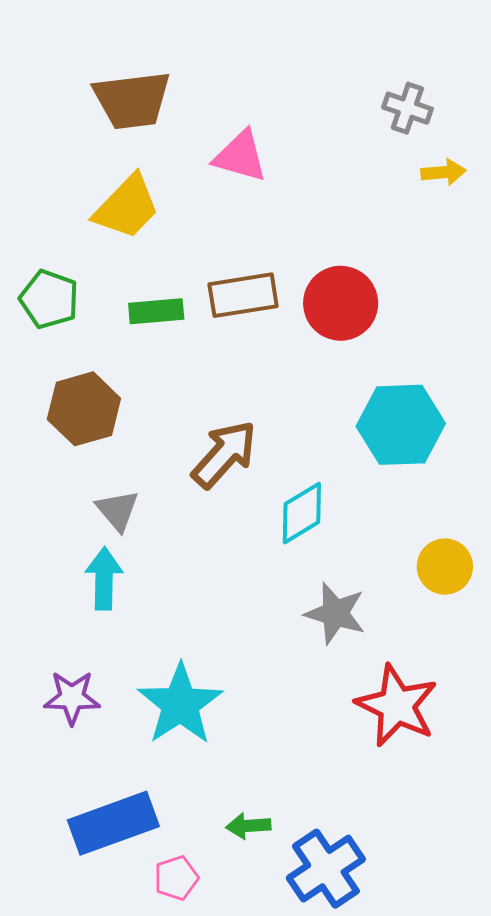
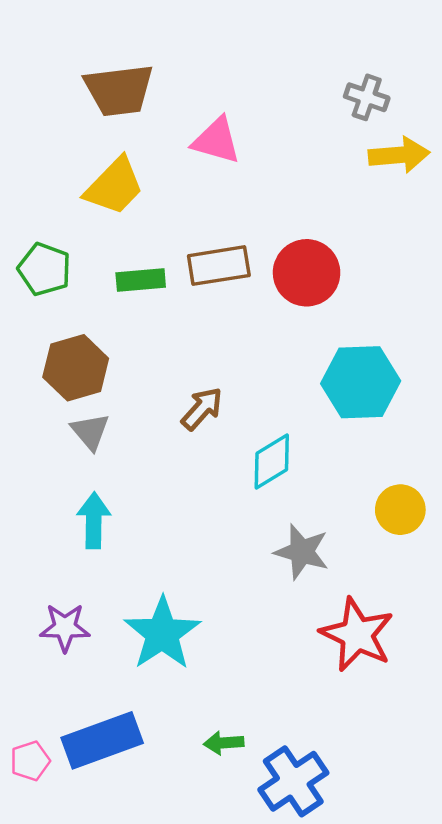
yellow arrow: (444, 172) -> (399, 155), size x1.5
brown arrow: (224, 454) -> (202, 409), size x0.7
gray triangle: (117, 510) -> (90, 431), moved
pink pentagon: (176, 878) -> (30, 761), moved

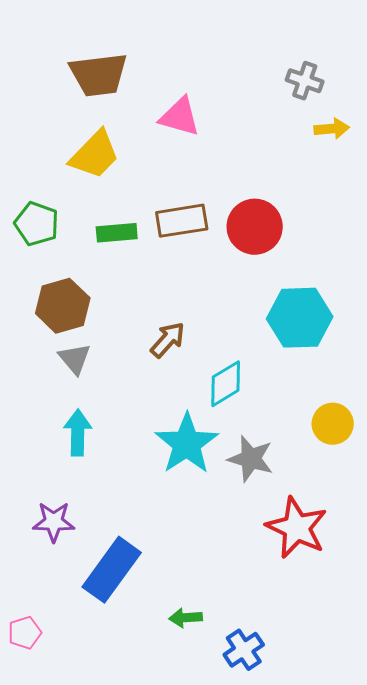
yellow arrow: (399, 155) -> (332, 129), size x0.7
cyan star: (162, 633) -> (187, 444), moved
blue rectangle: (102, 740) -> (112, 570), moved, turned -34
blue cross: (293, 781) -> (244, 650), size x0.7

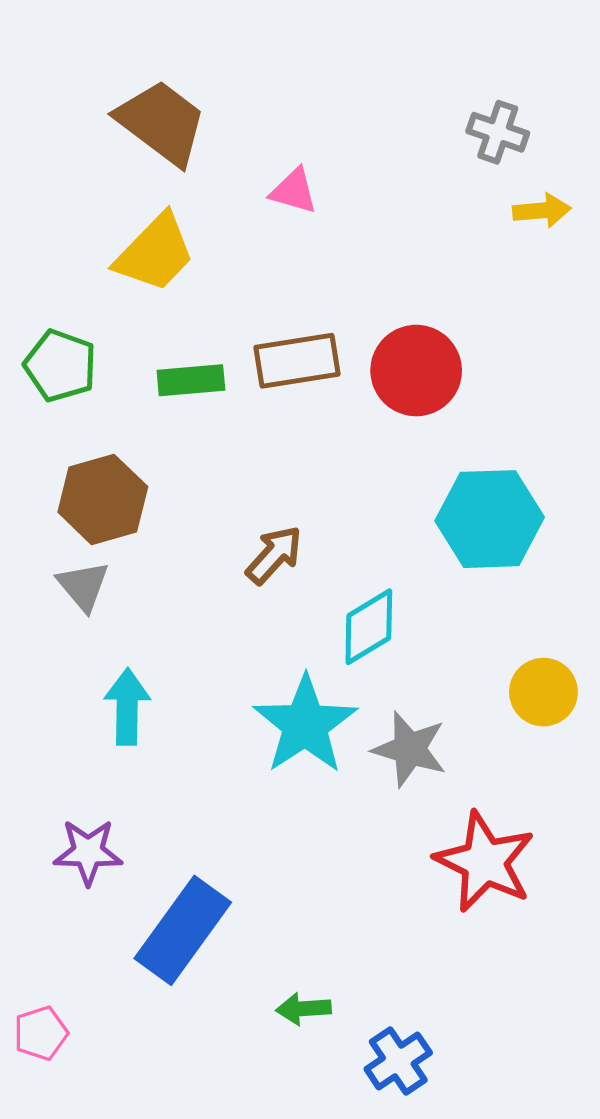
brown trapezoid: (99, 75) -> (162, 122), turned -136
pink triangle: (180, 117) -> (294, 191), size x0.7
gray triangle: (75, 359) -> (83, 586), moved

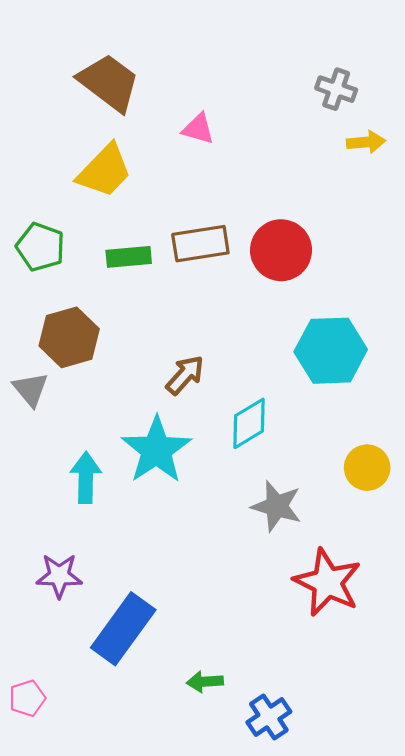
gray triangle: (83, 586) -> (31, 389), moved
cyan star: (305, 725) -> (156, 450), moved

